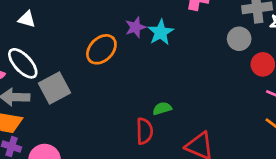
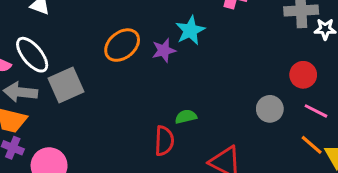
purple star: (135, 27) -> (164, 50), moved
gray circle: (239, 39) -> (270, 109), moved

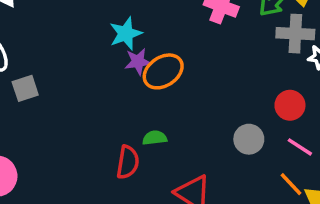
cyan star: (190, 30) -> (126, 34), moved
orange ellipse: (122, 45) -> (163, 71), moved
gray square: (66, 85) -> (25, 88), size x0.7

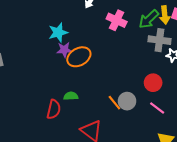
orange line: (291, 184) -> (114, 103), moved

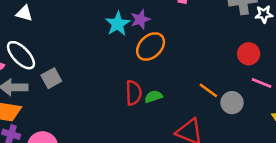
purple star: (64, 50) -> (140, 19), moved
gray circle: (127, 101) -> (232, 103), moved
red semicircle: (54, 109) -> (134, 93), moved

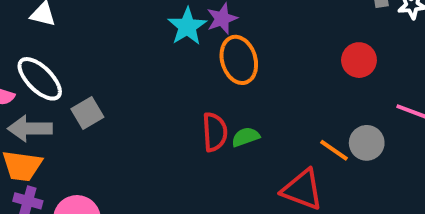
orange ellipse: (151, 46) -> (239, 60), turned -60
red circle: (249, 54) -> (359, 60), moved
orange line: (208, 90) -> (334, 150), moved

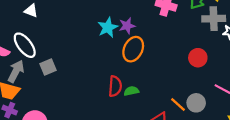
orange ellipse: (239, 60) -> (133, 49), turned 35
gray arrow: (30, 129) -> (16, 71), turned 110

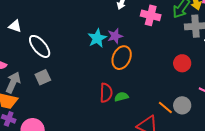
white triangle: (31, 11) -> (15, 26), moved
white ellipse: (25, 45) -> (40, 46), moved

